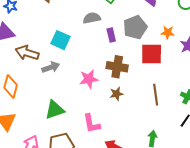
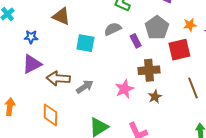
cyan square: (60, 40) -> (85, 43), moved

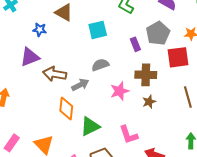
gray semicircle: (113, 29) -> (100, 65), moved
blue star: (31, 37) -> (40, 30), moved
cyan square: (85, 43) -> (98, 30), moved, turned -30
orange diamond: (50, 115) -> (66, 108), moved

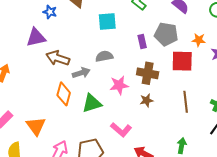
gray pentagon: (158, 33) -> (166, 34), turned 30
green triangle: (90, 126) -> (92, 103), moved
pink L-shape: (128, 135) -> (121, 130), turned -40

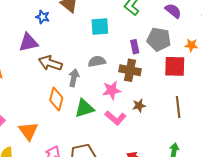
gray arrow: (81, 73) -> (74, 78), turned -60
brown cross: (148, 73) -> (130, 70), moved
pink L-shape: (121, 130) -> (115, 118), moved

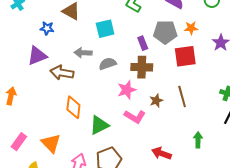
orange star: (191, 45) -> (191, 28), moved
gray arrow: (74, 78) -> (83, 53), moved, turned -90
brown line: (178, 107) -> (182, 96), moved
green triangle: (84, 108) -> (99, 125), moved

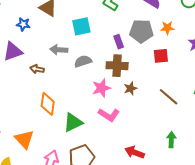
red square: (185, 56) -> (161, 56), size x0.7
brown arrow: (62, 73) -> (37, 69), size x0.6
brown line: (182, 96) -> (169, 97), moved, turned -35
brown star: (156, 101) -> (130, 88), moved

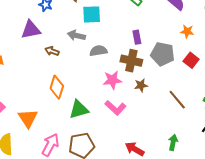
cyan square: (81, 26) -> (92, 14), moved
gray pentagon: (141, 31) -> (163, 54), moved
red square: (161, 56) -> (191, 60), moved, turned 35

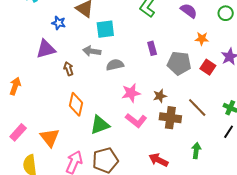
brown arrow: (52, 51) -> (68, 69), turned 56
brown cross: (131, 61) -> (170, 118), moved

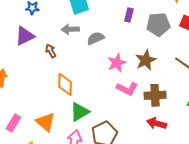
purple rectangle: (152, 48) -> (129, 15), turned 40
brown star: (160, 96) -> (146, 60), size x1.5
brown cross: (170, 118) -> (155, 95), moved
green triangle: (100, 125) -> (80, 112), moved

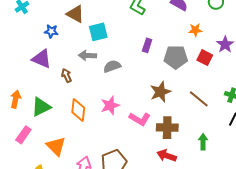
purple triangle: (25, 36) -> (42, 59), turned 45
pink star: (117, 63) -> (110, 105), moved
green triangle: (80, 112) -> (41, 107), moved
pink rectangle: (13, 123) -> (23, 135), moved

